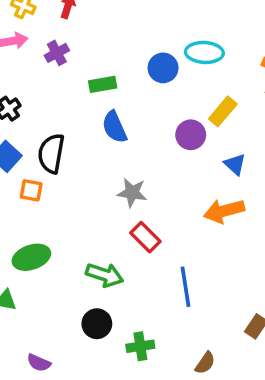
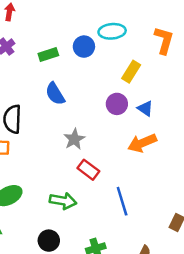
green rectangle: (103, 84) -> (48, 54), moved
purple circle: (191, 135) -> (117, 104), moved
gray star: (132, 193) -> (74, 139), turned -30
black circle: (97, 324) -> (49, 241), moved

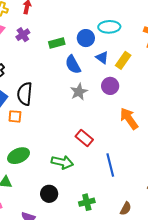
blue semicircle: (55, 94) -> (73, 65), moved
blue triangle: (145, 108) -> (102, 58), moved
gray star: (74, 139) -> (79, 92), moved
orange arrow: (142, 143) -> (129, 119), turned 75

